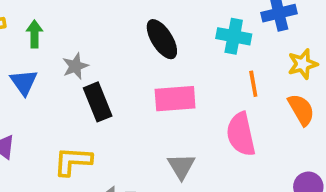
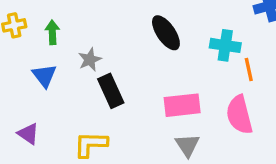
cyan cross: (234, 36) -> (225, 45), moved
pink rectangle: (175, 99) -> (182, 105), moved

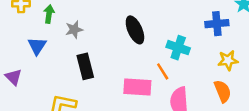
gray star: (90, 60) -> (74, 30), moved
orange line: (249, 69) -> (163, 71), moved, turned -30
purple triangle: (28, 134) -> (13, 77), moved

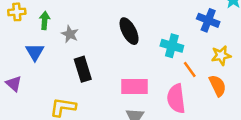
blue cross: (217, 24) -> (208, 20), turned 30
gray star: (74, 30) -> (70, 34), turned -30
orange line: (163, 71) -> (190, 70), moved

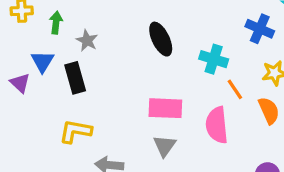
black rectangle: (83, 69) -> (75, 78), moved
purple triangle: (14, 84) -> (20, 83), moved

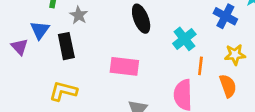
cyan cross: (214, 59) -> (184, 39), turned 30
orange line: (235, 89) -> (200, 66), turned 36
pink rectangle: (165, 108) -> (124, 66), moved

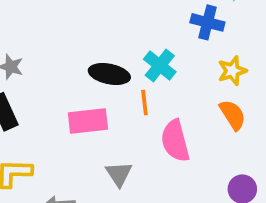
black ellipse: (141, 19) -> (109, 74), moved, turned -44
orange line: (200, 66) -> (144, 103), moved

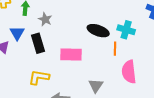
cyan cross: (160, 66) -> (126, 30), turned -30
pink rectangle: (88, 121) -> (71, 54), moved

